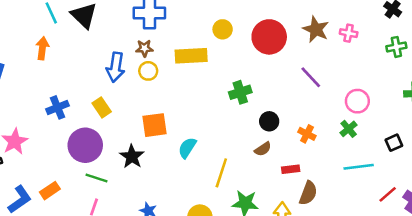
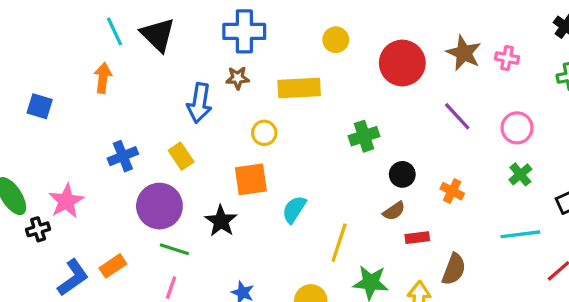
yellow circle: (223, 29) -> (336, 40), moved
yellow circle: (148, 71) -> (264, 133), moved
pink circle: (357, 101) -> (517, 128), moved
green cross: (349, 129) -> (520, 174), moved
red rectangle: (291, 169) -> (417, 238), moved

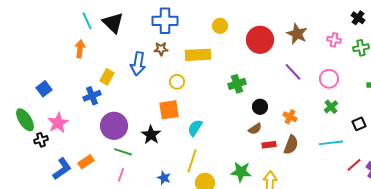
pink cross: (507, 58) -> (334, 40), moved
blue square: (40, 106) -> (44, 89), moved, turned 35
yellow rectangle: (181, 156) -> (107, 77), moved, turned 63
yellow line: (339, 243) -> (192, 161), moved
brown semicircle: (454, 269) -> (291, 145), moved

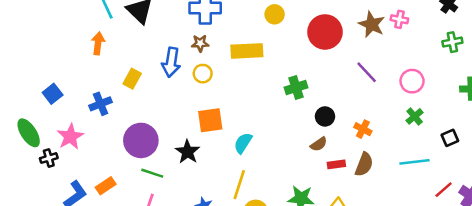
pink cross: (334, 40) -> (399, 19), moved
yellow circle: (177, 82) -> (203, 74), moved
blue cross: (92, 96) -> (101, 104), moved

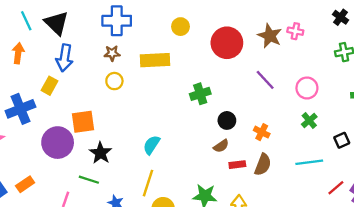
blue arrow: (171, 62) -> (65, 58), moved
blue cross: (101, 104) -> (20, 109), size x1.4
orange square: (210, 120) -> (83, 122), moved
green line: (152, 173) -> (89, 180), moved

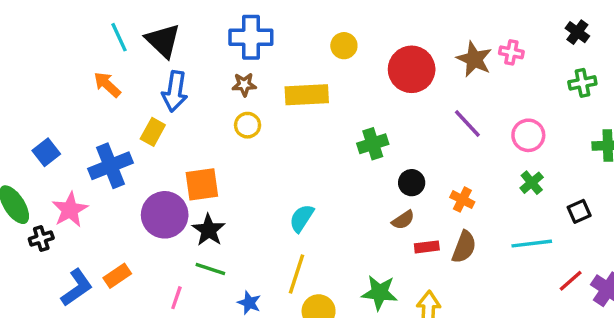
orange arrow: (18, 53) -> (107, 85), turned -54
black star: (100, 153) -> (209, 230), moved

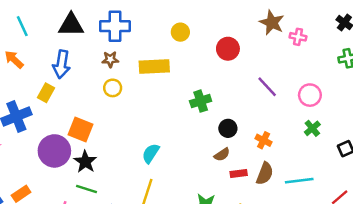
black triangle: (163, 41) -> (71, 25), moved, turned -44
brown star: (474, 59) -> (272, 23), moved
red circle: (412, 69) -> (228, 49), size x0.7
orange square: (202, 184) -> (81, 130), turned 30
cyan line: (532, 244) -> (299, 181), moved

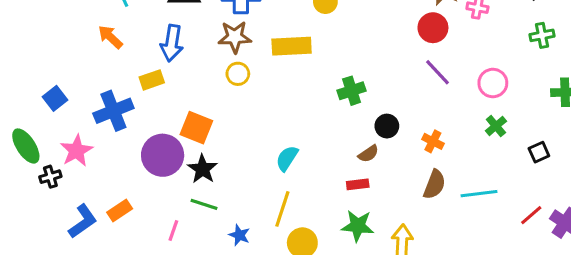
red circle: (228, 49) -> (433, 28), moved
brown star: (110, 59) -> (235, 37), size x1.5
yellow rectangle: (46, 93) -> (152, 80), turned 42
brown semicircle: (222, 154) -> (368, 154), moved
red rectangle: (239, 174) -> (358, 184), moved

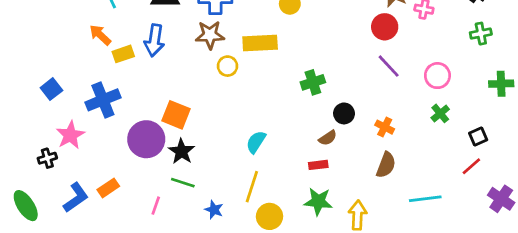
yellow circle: (238, 74) -> (228, 66), moved
yellow rectangle: (152, 80) -> (123, 54), moved
green ellipse: (26, 146) -> (26, 206), moved
cyan line: (479, 194) -> (425, 199), moved
red line: (531, 215) -> (471, 166), moved

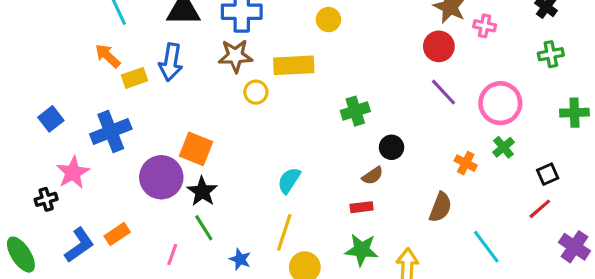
pink circle: (437, 76) -> (500, 103), size x1.4
orange cross: (385, 127) -> (466, 163), moved
green line: (183, 183) -> (204, 228), turned 40
cyan line: (425, 199) -> (486, 247), turned 60

